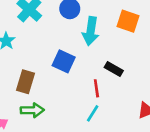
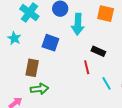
blue square: (64, 61) -> (50, 43), moved
cyan line: (93, 113) -> (106, 83), moved, turned -56

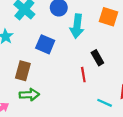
black rectangle: (98, 51) -> (97, 58), turned 32
cyan line: (106, 83) -> (105, 103), moved, turned -40

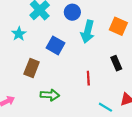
black rectangle: (97, 58) -> (116, 63), moved
green arrow: (29, 95) -> (50, 95), moved

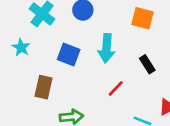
cyan arrow: (88, 32) -> (106, 48), moved
red line: (88, 78) -> (116, 88), turned 56

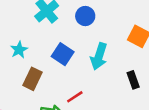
cyan star: (21, 47) -> (19, 50), moved
red line: (116, 88) -> (75, 97), moved

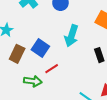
blue square: (63, 54) -> (40, 48), moved

